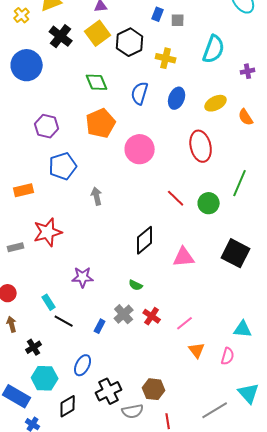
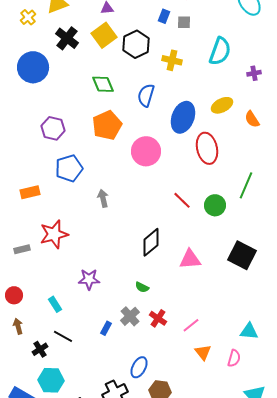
blue ellipse: (177, 98) -> (183, 117), moved, size x1.4
black line: (64, 321) -> (63, 336), moved
blue ellipse: (83, 365) -> (139, 367), moved

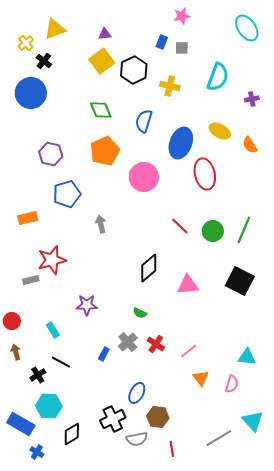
black cross: (67, 38) -> (44, 61), moved, size x0.7
yellow ellipse: (222, 105) -> (220, 131), turned 55
green line: (246, 185) -> (244, 230), moved
gray rectangle: (22, 249) -> (31, 280), moved

